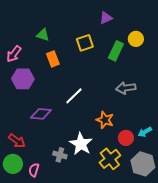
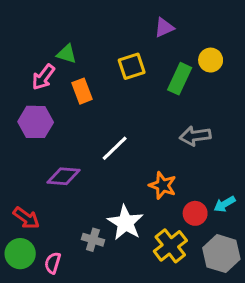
pink arrow: (14, 54) -> (43, 77), moved

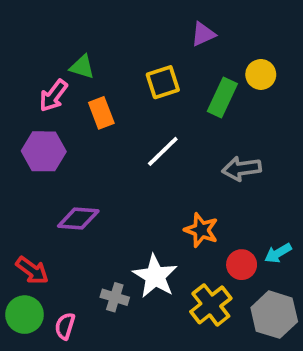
white line: (115, 148) -> (163, 151), moved

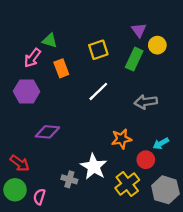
purple triangle: (203, 34) -> (139, 30), moved, turned -42
orange star: (201, 230) -> (121, 139), turned -30
cyan arrow: (278, 253) -> (161, 143), moved

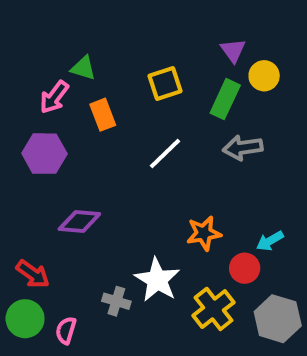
gray arrow: (146, 102) -> (243, 148), moved

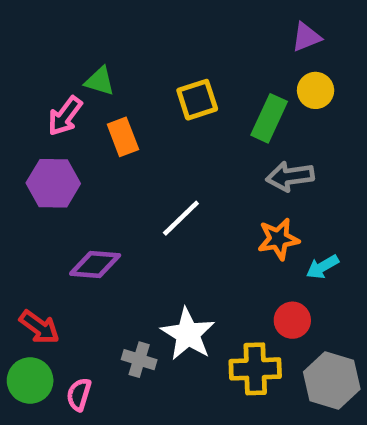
purple triangle: (233, 51) -> (306, 37), moved, turned 44
white line: (165, 154) -> (181, 218), moved
orange star: (204, 233) -> (278, 239), moved
cyan arrow: (270, 241) -> (322, 267), moved
yellow cross: (214, 309) -> (255, 369), turned 36

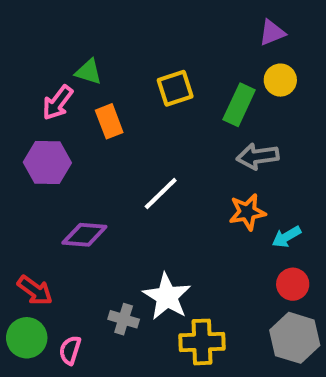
red circle: (292, 320) -> (293, 284), moved
yellow cross: (255, 369) -> (202, 342), moved

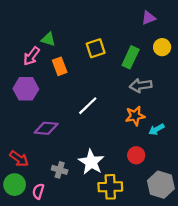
yellow circle: (280, 80) -> (162, 47), moved
red circle: (293, 284) -> (136, 155), moved
gray cross: (124, 319) -> (60, 170), moved

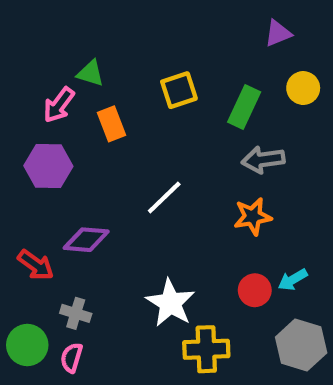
cyan arrow: (156, 129) -> (293, 280), moved
red arrow: (19, 159) -> (36, 265), moved
gray cross: (60, 170) -> (76, 313), moved

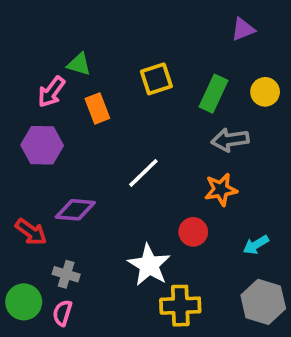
yellow circle: (303, 88) -> (265, 92), moved
red circle: (255, 290) -> (193, 232), moved

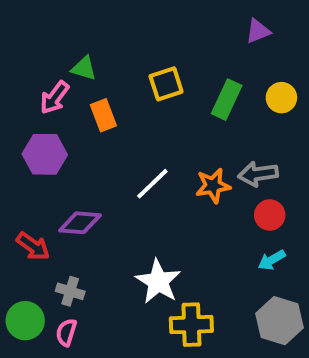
gray arrow: (230, 140) -> (258, 174), moved
orange star: (221, 190) -> (213, 186), moved
red circle: (193, 232) -> (270, 215), moved

